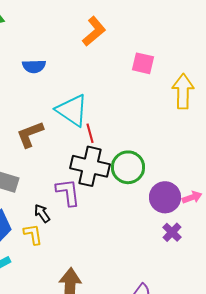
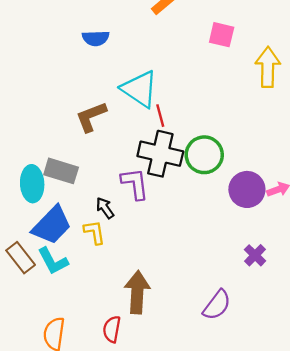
purple cross: (172, 232) -> (255, 255), moved

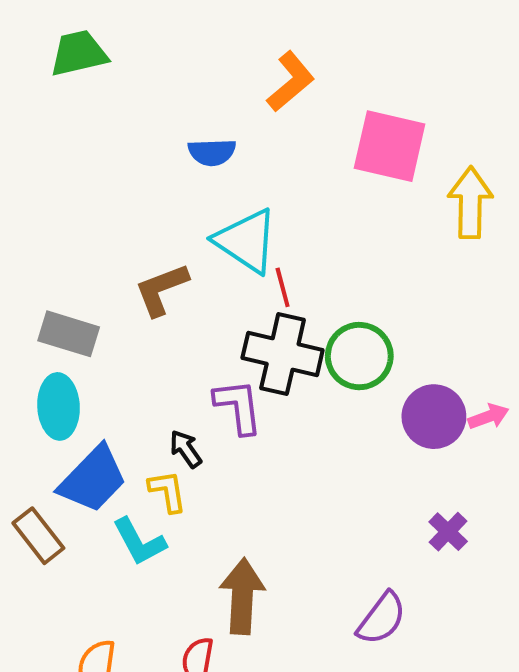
pink square: (222, 35) -> (390, 146), size x1.6
blue semicircle: (96, 38) -> (212, 152), moved
gray rectangle: (61, 171) -> (69, 334), moved
cyan L-shape: (53, 261) -> (139, 542), moved

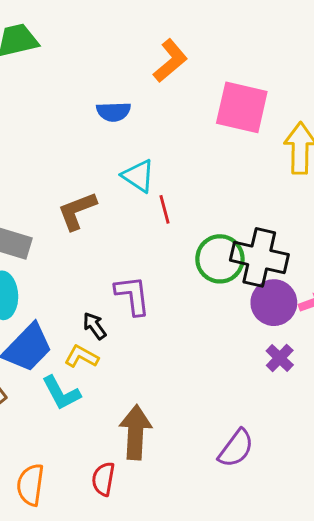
cyan triangle: (246, 241) -> (138, 176), size x0.7
black cross: (283, 354) -> (259, 257), moved
yellow L-shape: (168, 491) -> (81, 357), turned -52
purple cross: (448, 532) -> (280, 358), moved

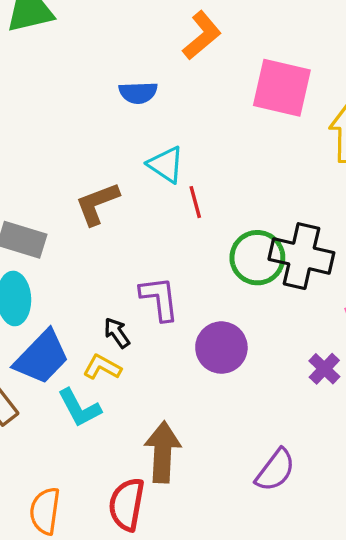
purple circle: (274, 303) -> (221, 348), moved
red semicircle: (103, 479) -> (127, 504), size x1.4

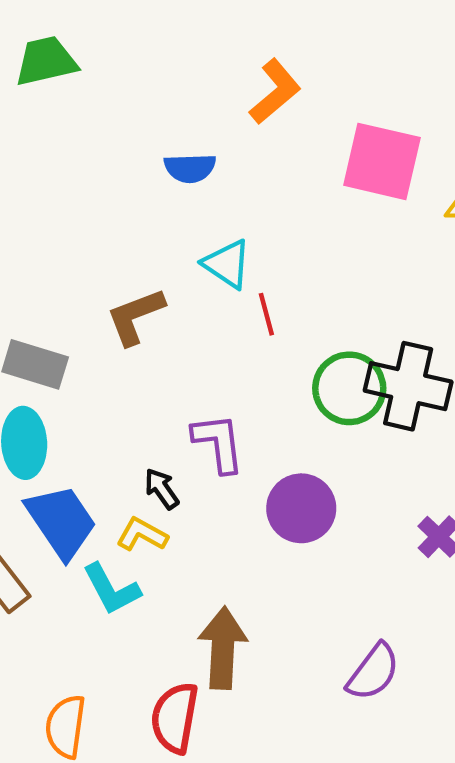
blue trapezoid: (42, 357) -> (61, 521), turned -78

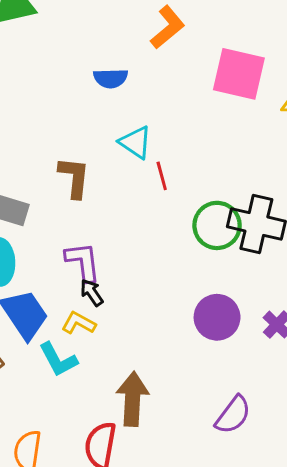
brown L-shape: (135, 316) -> (74, 177), turned 117
purple L-shape: (218, 443) -> (83, 262), moved
purple circle: (301, 508) -> (217, 317), moved

